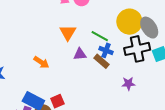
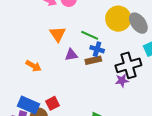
black cross: (137, 49) -> (128, 65), moved
brown rectangle: (101, 61) -> (93, 60), turned -49

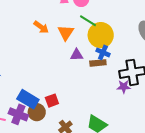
yellow circle: (118, 19) -> (101, 35), moved
green line: (90, 35) -> (88, 21), moved
orange arrow: (33, 66) -> (41, 27), moved

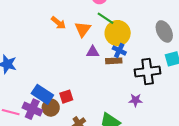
purple star: (124, 87) -> (136, 100), moved

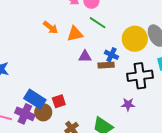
orange triangle: (83, 29) -> (75, 34), turned 42
yellow circle: (118, 33) -> (135, 39), moved

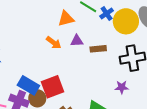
orange arrow: (51, 27) -> (54, 43), moved
blue cross: (111, 55) -> (107, 13), moved, turned 32
red square: (59, 101) -> (52, 87), size x1.6

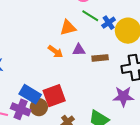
purple star: (122, 87) -> (123, 96), size x1.5

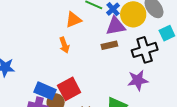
purple triangle: (79, 50) -> (116, 26), moved, size x1.5
orange arrow: (55, 51) -> (64, 45), turned 42

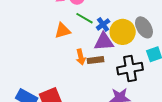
orange arrow: (64, 45) -> (81, 57), moved

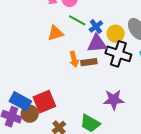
yellow circle: (123, 32) -> (116, 34), size x0.7
black cross: (130, 69) -> (118, 54), moved, turned 30

